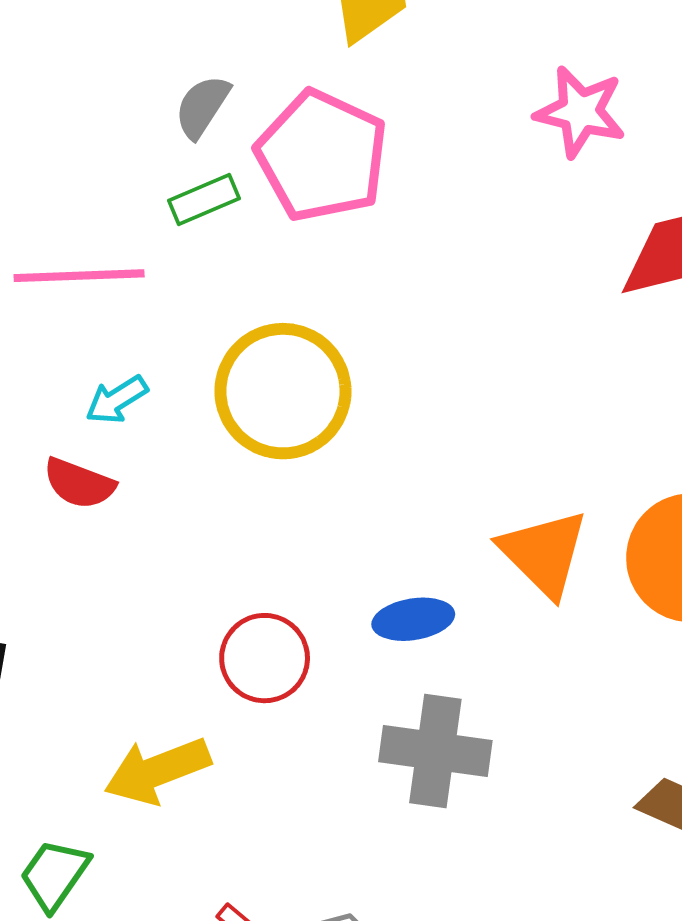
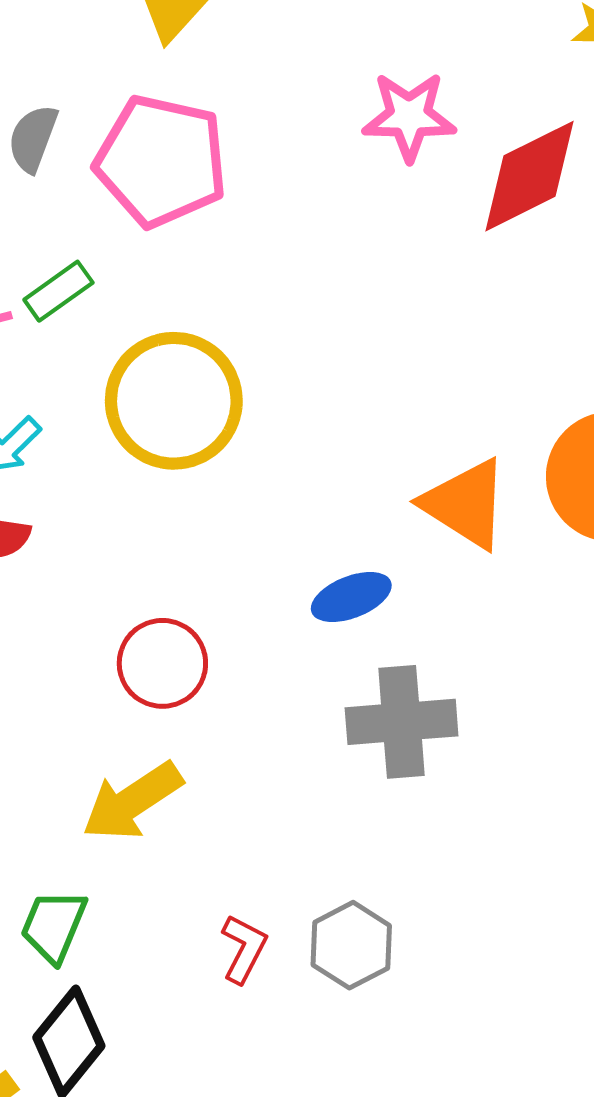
pink star: (580, 112) -> (409, 116), moved
green rectangle: (204, 199) -> (58, 291), moved
red circle: (265, 658) -> (162, 663), moved

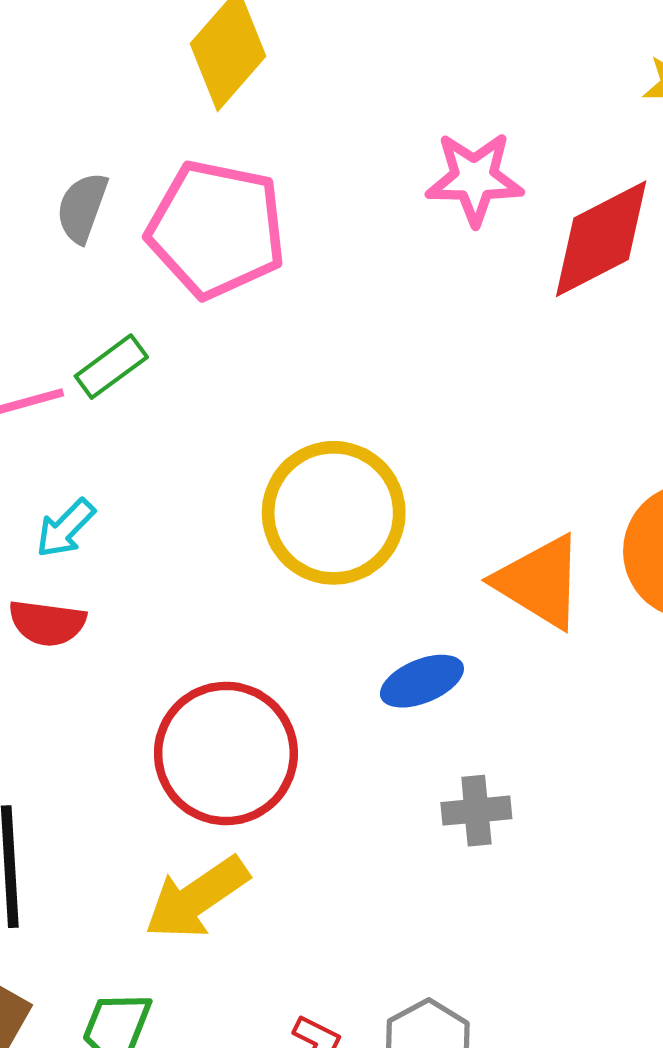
yellow circle: (174, 401) -> (334, 513), moved
red circle: (162, 663) -> (226, 753), size x1.5
gray cross: (402, 722) -> (476, 811), size x0.6

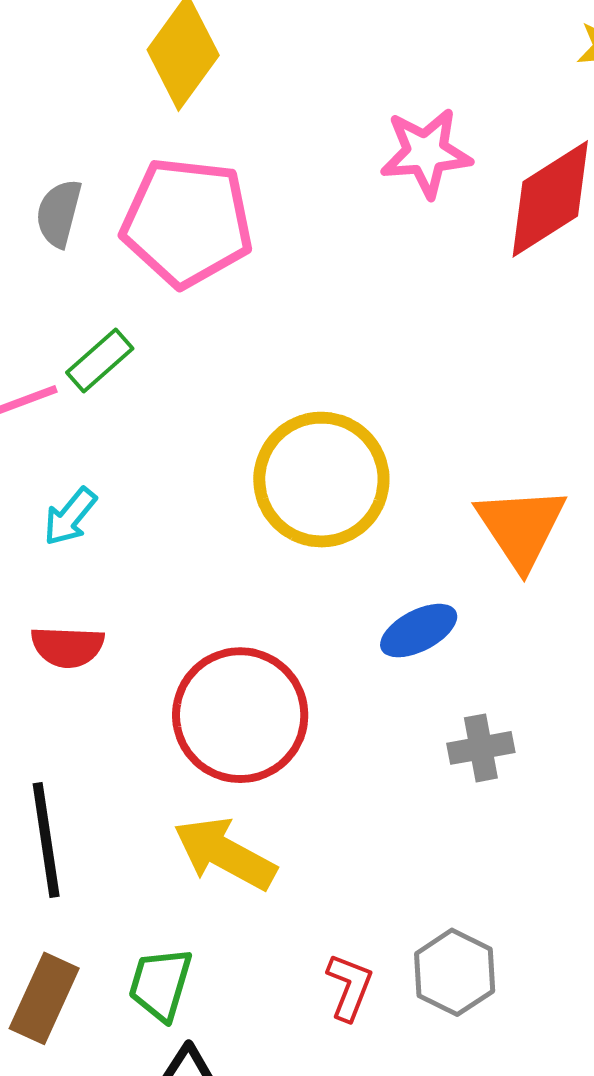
orange triangle: (539, 582) -> (521, 527), turned 30
red semicircle: (47, 623) -> (68, 647), moved
yellow arrow: (197, 898) -> (225, 854), turned 68

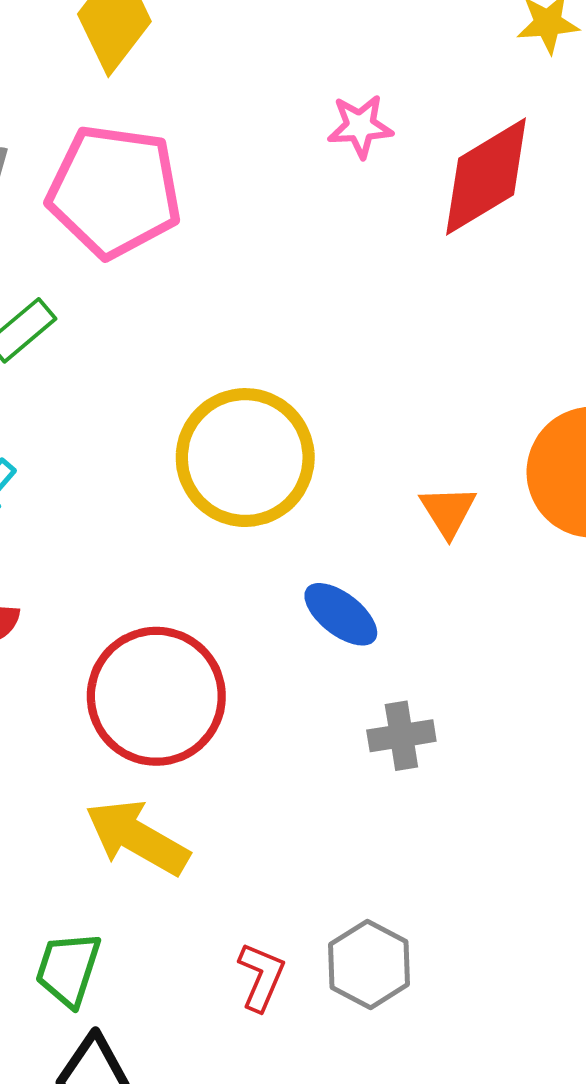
pink star: (426, 153) -> (360, 126), size x0.7
orange triangle: (521, 527) -> (448, 511), size x0.6
blue ellipse: (419, 631) -> (341, 614), turned 64

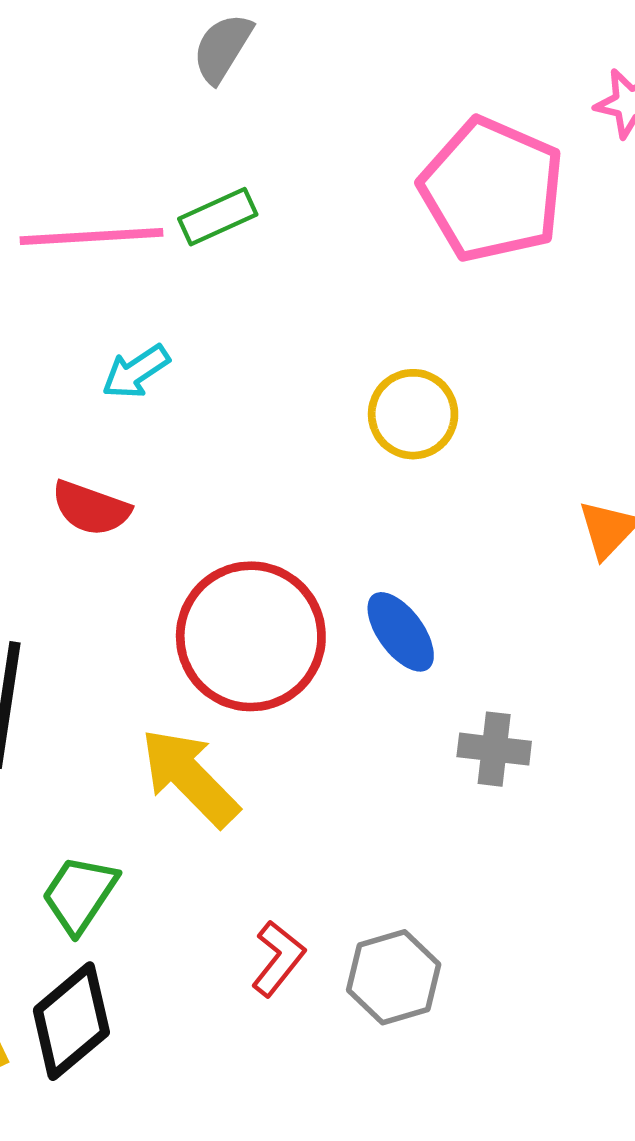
pink pentagon: (114, 191) -> (492, 190), moved
yellow circle: (245, 458) -> (413, 414), size x0.6
blue ellipse: (341, 614) -> (401, 632), moved

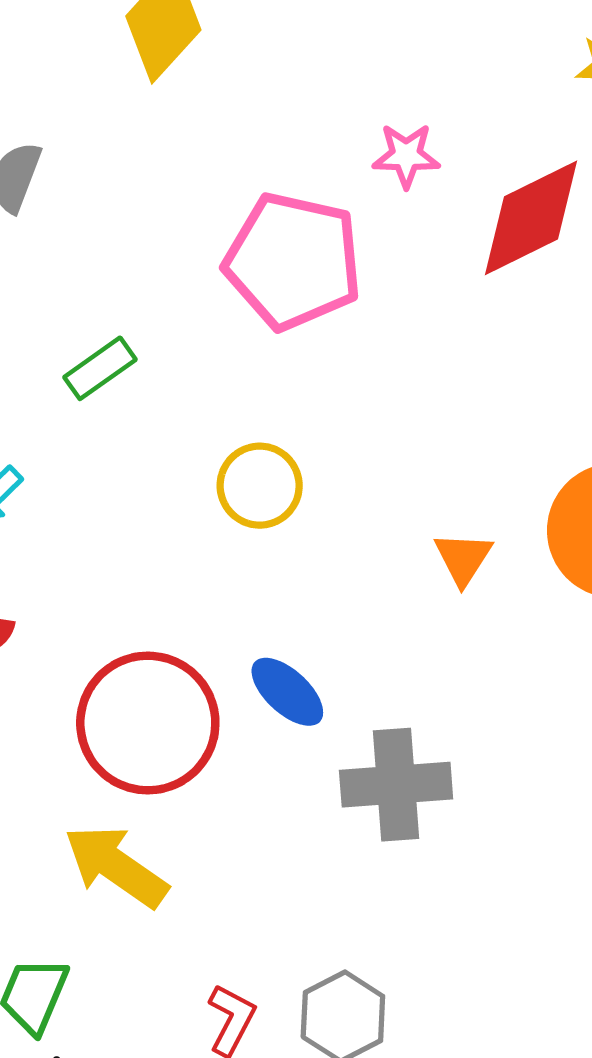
green rectangle: (218, 217) -> (100, 368), moved
gray cross: (494, 749) -> (396, 785), size x1.6

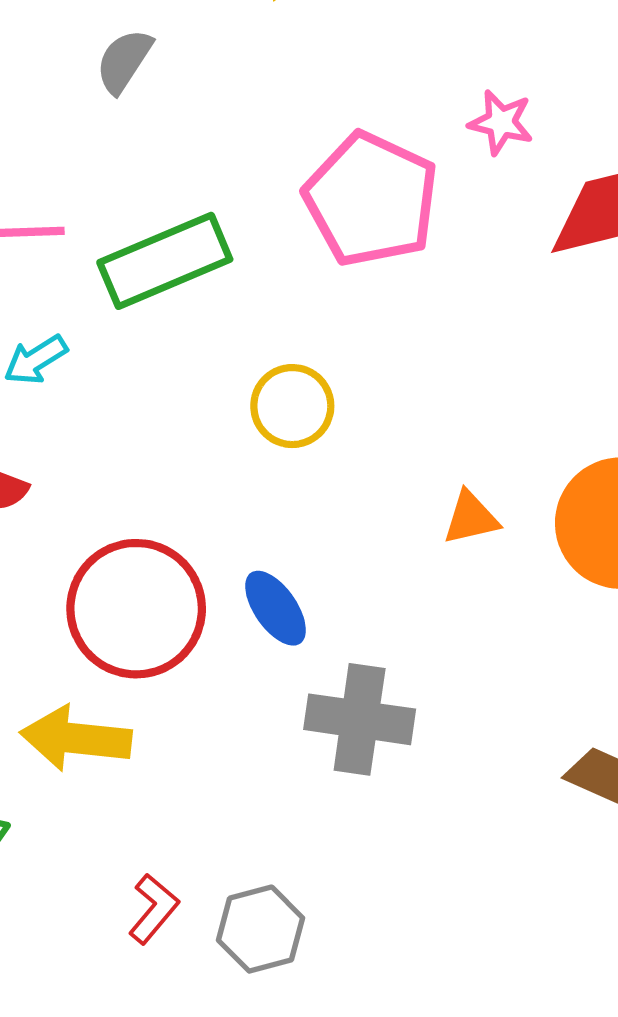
green rectangle: (100, 368) -> (165, 261), size x1.8
orange triangle: (463, 558) -> (471, 518), turned 32
yellow arrow: (116, 866) -> (76, 738), turned -41

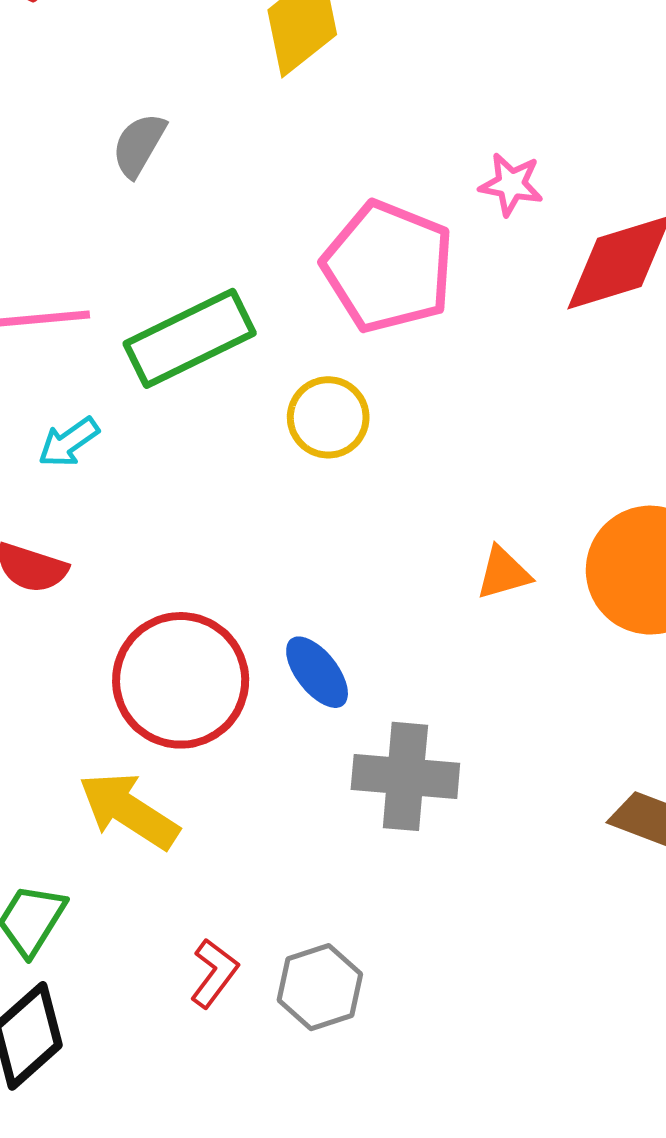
yellow circle: (292, 406) -> (328, 417), moved
yellow arrow: (76, 738) -> (129, 811), turned 30

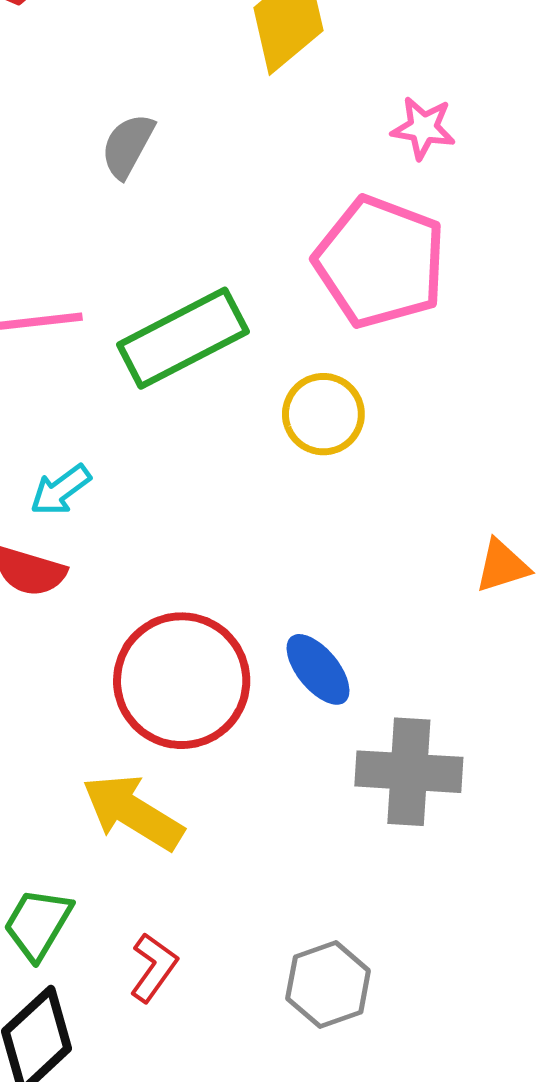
pink star: (511, 184) -> (423, 128), moved
cyan arrow: (69, 442) -> (61, 490), moved
red L-shape: (214, 973) -> (154, 967), moved

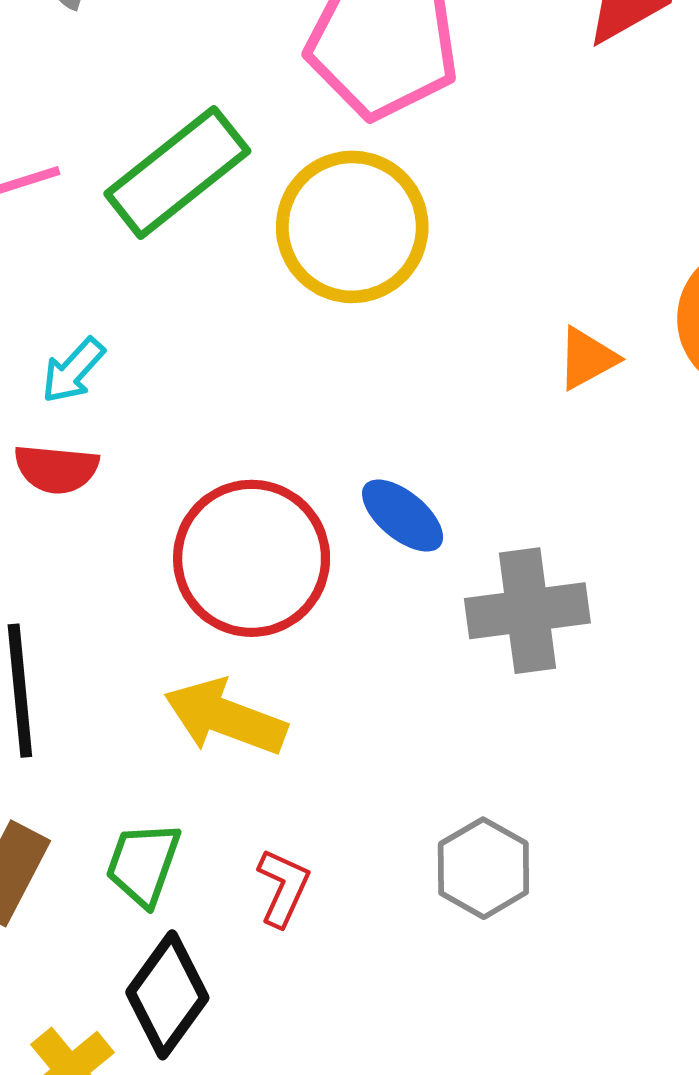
yellow circle: (323, 414) -> (352, 227), size x1.6

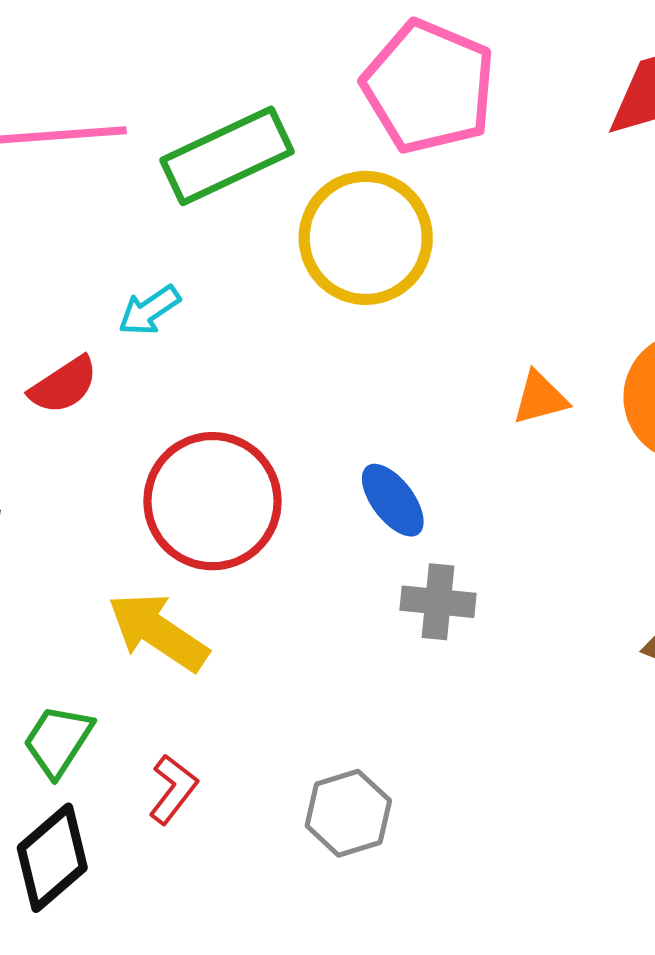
cyan arrow: (73, 370) -> (149, 310), moved
red semicircle: (56, 469) -> (64, 385), turned -52
blue ellipse: (403, 516) -> (393, 500), moved
gray cross: (527, 611) -> (438, 602), size x0.7

